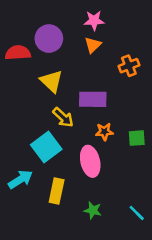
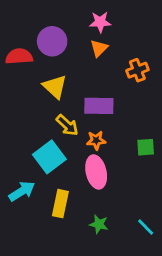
orange star: (104, 132) -> (96, 140), moved

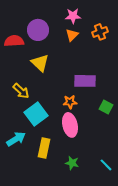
orange cross: (137, 70) -> (100, 32), moved
purple rectangle: (99, 106) -> (85, 81), moved
yellow arrow: (67, 125) -> (21, 91), moved
green square: (146, 147) -> (106, 107), turned 32

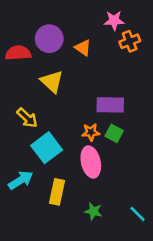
pink star: (73, 16) -> (114, 20), moved
orange triangle: (72, 35) -> (83, 48), moved, turned -40
green square: (106, 107) -> (114, 133), moved

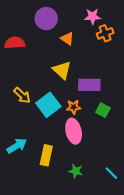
purple circle: (49, 39) -> (46, 19), moved
yellow triangle: (52, 82) -> (62, 70), moved
green square: (114, 133) -> (103, 110), moved
cyan square: (47, 148) -> (48, 105), moved

